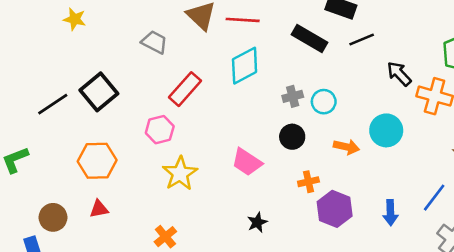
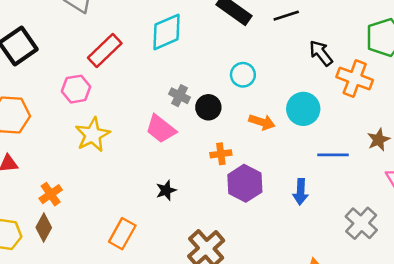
gray cross: (293, 96) -> (179, 96), moved, turned 36
blue line: (434, 198) -> (333, 155), moved, turned 48
orange cross: (165, 237) -> (51, 194), moved

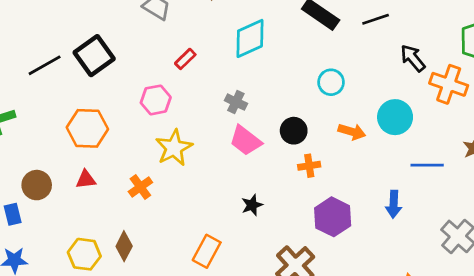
red rectangle: (105, 50) -> (185, 59), size x0.6
gray cross: (179, 96) -> (236, 102), moved
black circle: (208, 107) -> (294, 131), moved
purple hexagon: (245, 183) -> (333, 217), moved
orange cross: (51, 194) -> (140, 187), moved

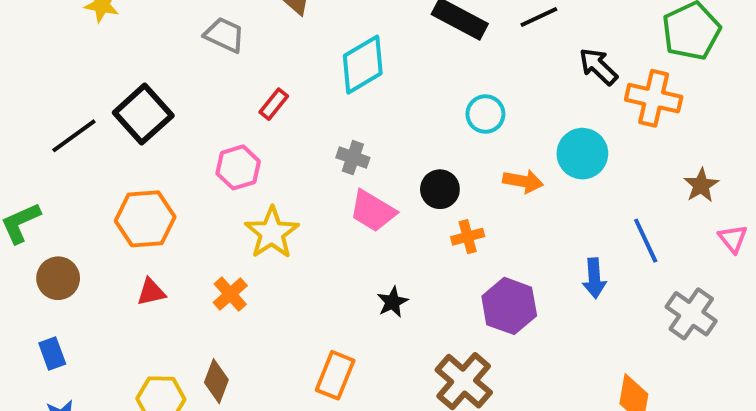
blue line: (427, 165) -> (646, 241), moved, turned 72
brown circle: (37, 185) -> (58, 278), moved

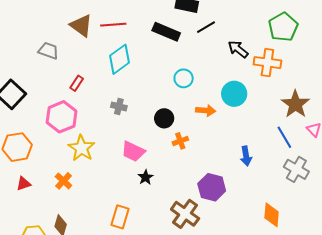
pink hexagon: (238, 167) -> (62, 117), size x1.4
brown star: (701, 185) -> (295, 104), size x1.6
pink trapezoid: (373, 211) -> (133, 151), moved
blue line: (646, 241) -> (284, 137), moved
purple hexagon: (509, 306) -> (212, 187), moved

